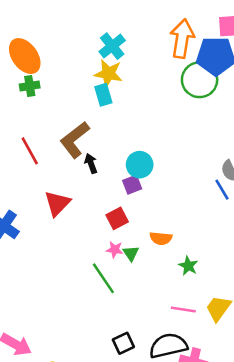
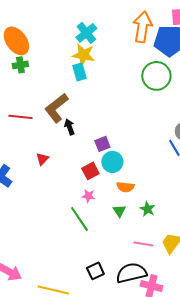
green circle: (200, 80) -> (156, 76), moved
red line: (30, 151) -> (20, 117), turned -55
cyan circle: (140, 165) -> (112, 162), moved
red triangle: (57, 203) -> (42, 159), size x0.6
green triangle: (131, 253) -> (119, 211), moved

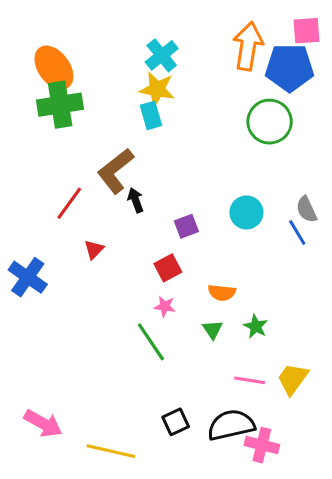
green cross: (20, 65) -> (60, 105), size x1.8
red line: (20, 117) -> (69, 203), moved, turned -60
cyan circle: (112, 162) -> (246, 212), moved

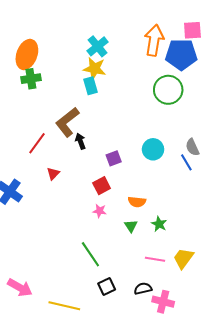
orange ellipse: (54, 68) -> (27, 54), turned 56
green cross: (60, 105) -> (31, 79), size x0.7
green line: (151, 342) -> (90, 254), moved
black semicircle: (231, 425) -> (143, 289), size x0.6

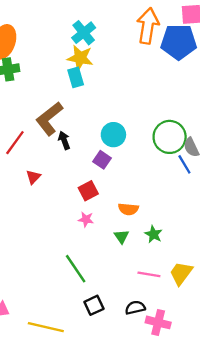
green circle: (168, 90) -> (170, 137), moved
cyan circle: (153, 149) -> (113, 135), moved
purple square: (114, 158) -> (102, 160), turned -35

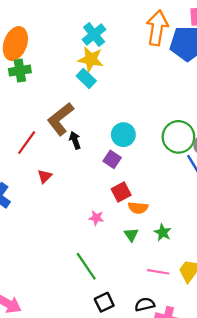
cyan rectangle: (76, 77) -> (86, 78), turned -30
red square: (88, 191) -> (121, 192), moved

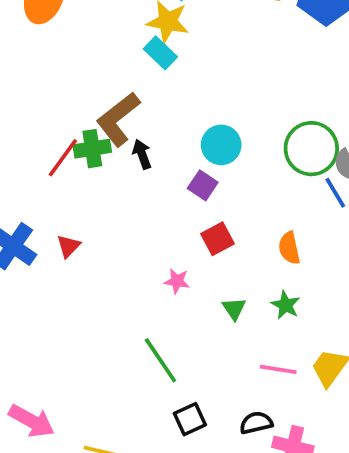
green cross: (20, 71) -> (92, 149), moved
red triangle: (45, 176) -> (68, 246), moved
orange semicircle: (138, 208) -> (289, 248), moved, turned 72

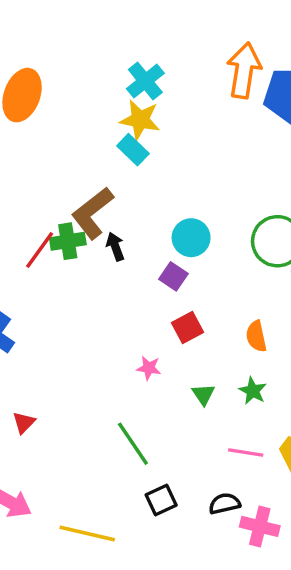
red triangle: (68, 246) -> (24, 423), moved

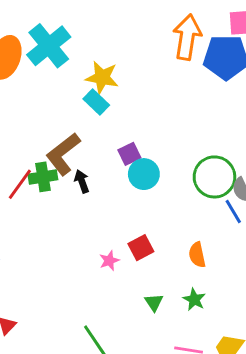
cyan cross: (145, 81) -> (49, 46), moved, size x1.4
purple square: (173, 276) -> (129, 154), moved, turned 30
pink star: (149, 368) -> (109, 261), moved, turned -30

